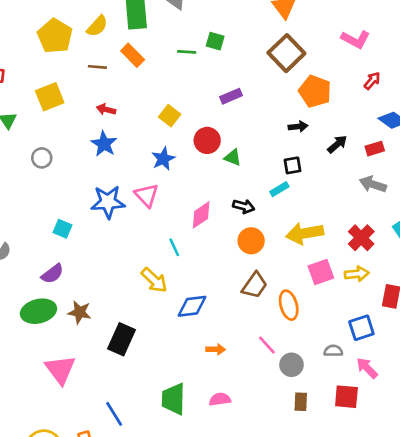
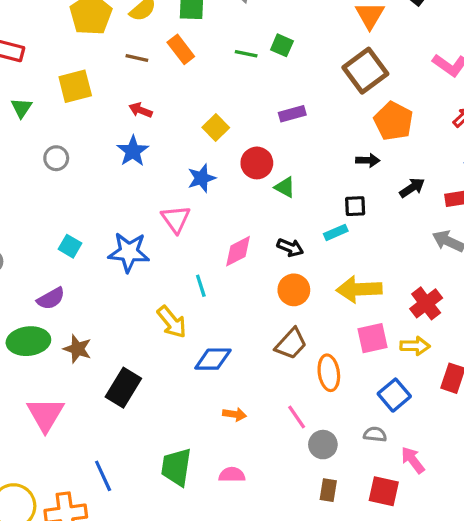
blue star: (108, 202) -> (129, 252), moved
blue square: (361, 328) -> (394, 395), moved, turned -30

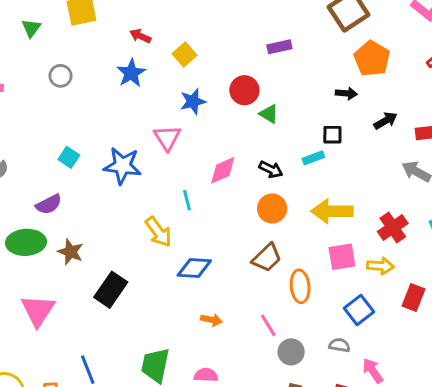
yellow square: (216, 127) -> (185, 54), moved

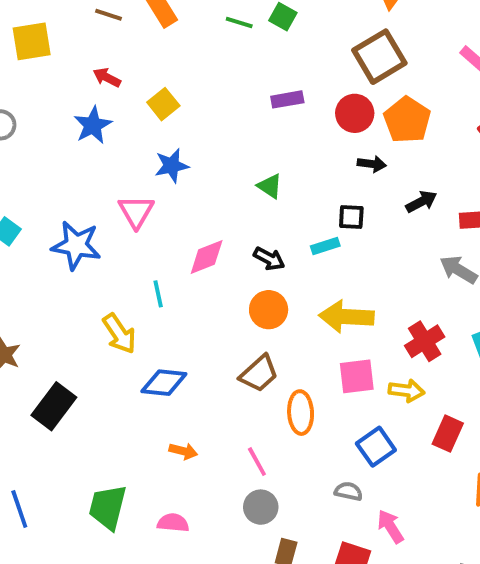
red circle: (244, 90) -> (355, 113), moved
gray circle: (291, 352) -> (261, 507), moved

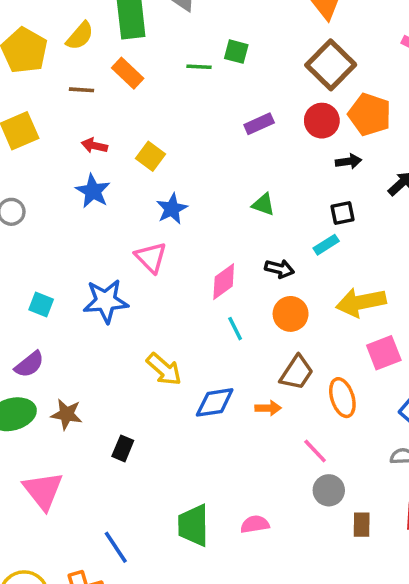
cyan line: (158, 294) -> (235, 329), moved
black rectangle: (54, 406) -> (123, 448), size x0.6
orange arrow: (183, 451) -> (268, 408), moved

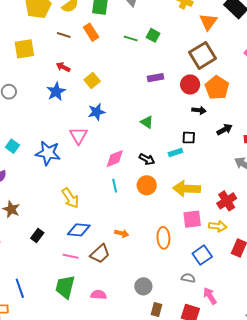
brown trapezoid: (297, 373) -> (100, 254), moved
blue diamond: (215, 402) -> (79, 230), moved
pink line: (315, 451) -> (71, 256), moved, turned -49

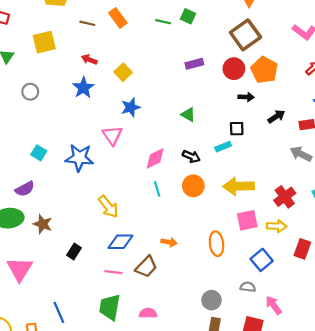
gray circle: (143, 286) -> (212, 300), moved

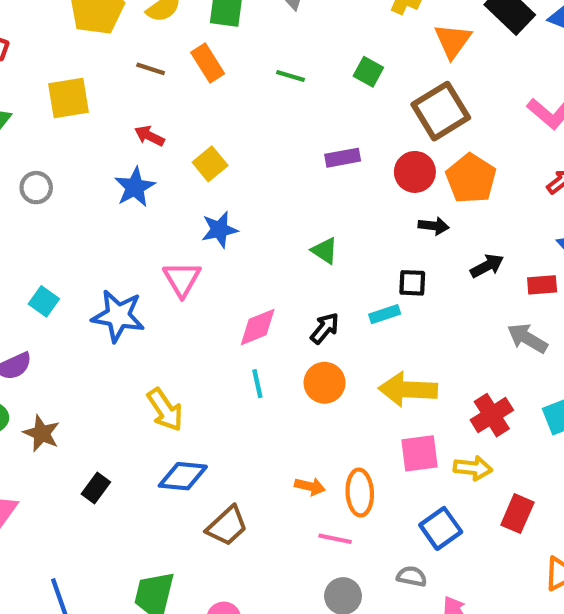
green square: (188, 16) -> (368, 72), moved
black arrow: (191, 156) -> (325, 328), turned -78
orange arrow: (169, 242) -> (310, 486), moved
pink line: (113, 272) -> (335, 539), moved

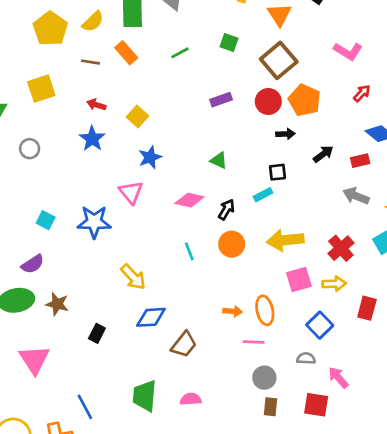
green line: (291, 76) -> (180, 53), turned -36
pink diamond: (258, 327) -> (189, 200), moved, turned 44

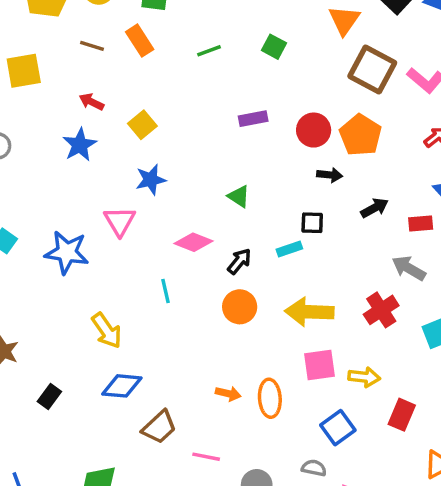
brown square: (279, 60) -> (372, 69), moved, turned -30
red cross: (341, 248) -> (381, 310), moved
cyan line: (189, 251) -> (165, 291), moved
pink line: (254, 342) -> (206, 457), moved

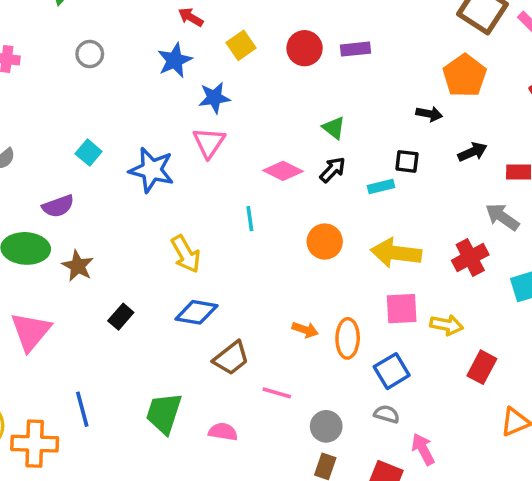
red circle: (314, 130) -> (305, 48), moved
blue star: (151, 180) -> (214, 98), moved
black arrow: (239, 261) -> (333, 170), moved
blue square: (338, 428) -> (392, 371), moved

